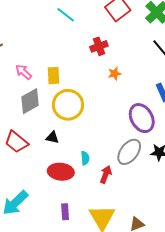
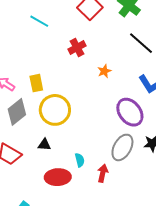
orange star: (115, 74) -> (104, 71), moved

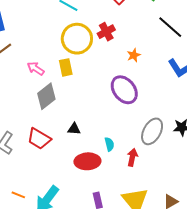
yellow circle: (55, 110) -> (77, 39), moved
purple ellipse: (130, 112) -> (124, 90), moved

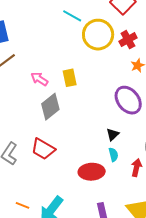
red cross: (106, 32) -> (128, 40), moved
yellow circle: (77, 39) -> (98, 35), moved
black triangle: (74, 129) -> (113, 134), moved, turned -48

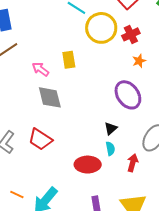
yellow rectangle: (70, 78) -> (69, 60), moved
gray diamond: (50, 107) -> (50, 97), turned -68

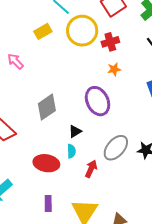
yellow rectangle: (69, 60) -> (43, 31), moved, turned 60
gray diamond: (50, 97) -> (47, 107), moved, turned 60

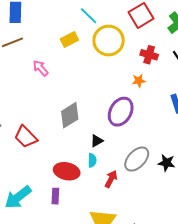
red cross: (110, 42) -> (149, 55), moved, turned 30
purple ellipse: (98, 101) -> (121, 112), turned 52
purple rectangle: (48, 203) -> (55, 196), moved

